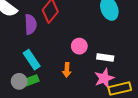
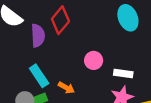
orange arrow: (67, 70) -> (66, 88), moved, turned -64

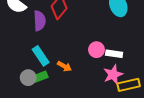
pink circle: (94, 60) -> (96, 50), moved

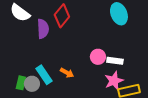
cyan rectangle: (41, 56) -> (44, 75), moved
green rectangle: (41, 77) -> (21, 83), moved, turned -56

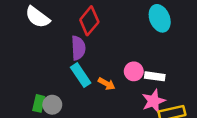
purple semicircle: (43, 29) -> (78, 48), moved
orange arrow: (67, 73) -> (107, 84), moved
cyan rectangle: (44, 75) -> (81, 75), moved

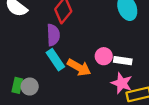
orange arrow: (107, 84) -> (79, 67), size x1.5
pink star: (153, 101) -> (122, 83), turned -30

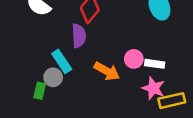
cyan rectangle: (55, 60) -> (62, 61), moved
gray circle: (30, 87) -> (53, 77), moved

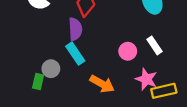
cyan rectangle: (62, 61) -> (75, 54), moved
white rectangle: (155, 64) -> (155, 45), moved, turned 48
orange arrow: (107, 71) -> (102, 84), moved

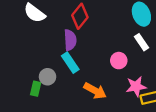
white rectangle: (155, 45) -> (141, 42), moved
pink star: (146, 79) -> (136, 86), turned -30

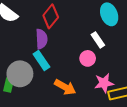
white rectangle: (141, 42) -> (98, 40), moved
gray circle: (48, 77) -> (20, 74), size x1.6

